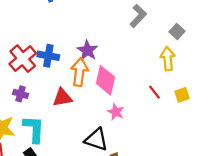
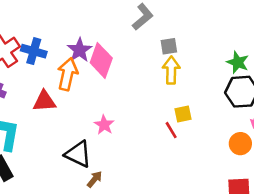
gray square: (177, 32) -> (169, 46), moved, turned 32
pink diamond: (105, 80) -> (101, 60), moved
red line: (155, 92) -> (171, 130), moved

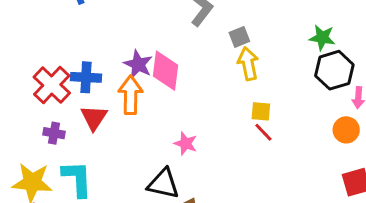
red triangle: (44, 101) -> (94, 118), moved, turned -40
yellow square: (183, 114) -> (261, 111), moved, turned 30

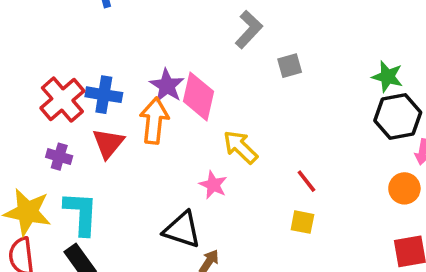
yellow arrow: (248, 64) -> (240, 147), moved, turned -40
yellow square: (261, 111) -> (302, 222), moved

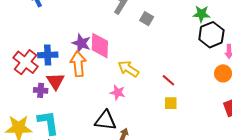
gray square: (290, 66) -> (147, 19), turned -32
purple cross: (59, 157) -> (41, 90), moved

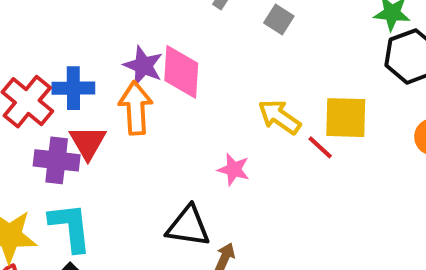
yellow arrow: (128, 69) -> (279, 117), moved
purple cross: (41, 90) -> (57, 160), size x1.5
pink star: (118, 92) -> (234, 169), moved
yellow square: (171, 103) -> (346, 118), moved, size x1.6

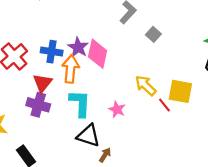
blue cross: (73, 88) -> (52, 52), moved
purple cross: (57, 160) -> (38, 105), moved
cyan L-shape: (70, 227) -> (80, 103), moved

